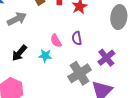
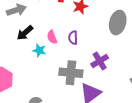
black arrow: (19, 53) -> (25, 33), moved
gray cross: (80, 73) -> (71, 73), turned 30

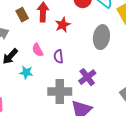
pink semicircle: (52, 37) -> (38, 50), moved

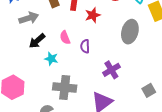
gray cross: (60, 92) -> (65, 88), moved

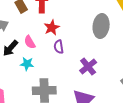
red star: (93, 15) -> (52, 28), moved
pink semicircle: (65, 38) -> (30, 42), moved

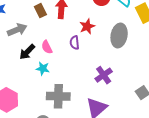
red star: (52, 28) -> (87, 26), moved
purple semicircle: (59, 47) -> (75, 43), moved

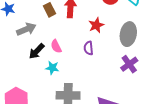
purple semicircle: (75, 43) -> (88, 48), moved
purple cross: (104, 75) -> (129, 64), moved

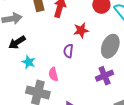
pink semicircle: (56, 46) -> (53, 74), moved

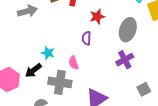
black arrow: (17, 42) -> (33, 70), moved

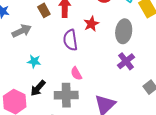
purple semicircle: (86, 38) -> (70, 40), moved, size x1.5
cyan star: (48, 53) -> (34, 61), moved

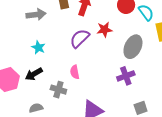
purple semicircle: (70, 40) -> (80, 38), turned 35
gray cross: (66, 95) -> (58, 90), size x0.7

